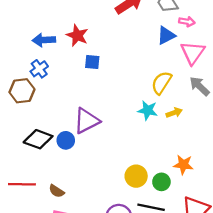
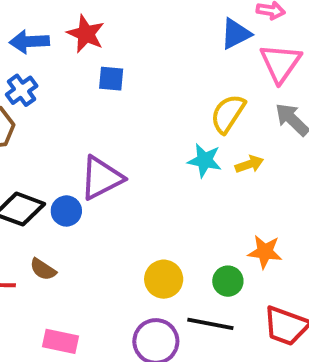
yellow circle: (136, 176) -> (164, 279), moved
brown semicircle: (57, 191) -> (43, 269), moved

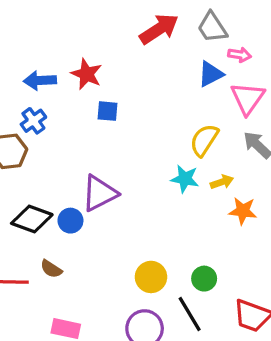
orange star: (265, 252) -> (243, 211), moved
black line: (210, 324) -> (190, 314), turned 48

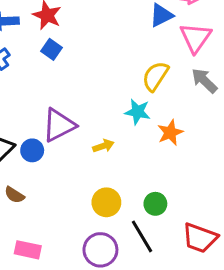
blue square: (108, 111) -> (51, 49), moved, turned 30
yellow arrow: (222, 182) -> (103, 146), moved
orange star: (243, 211) -> (170, 133), moved, turned -30

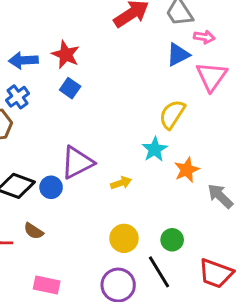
gray arrow: (204, 81) -> (220, 196), moved
cyan star: (138, 112) -> (155, 149), turned 30

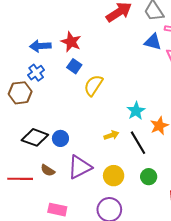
blue triangle: (178, 55) -> (153, 42), turned 42
yellow semicircle: (172, 114) -> (93, 85), moved
purple triangle: (77, 162) -> (80, 167), moved
black line: (159, 272) -> (138, 143), moved

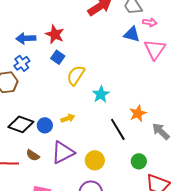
cyan star: (136, 111) -> (101, 94), moved
yellow arrow: (111, 135) -> (68, 118), moved
green circle: (149, 177) -> (139, 161), moved

